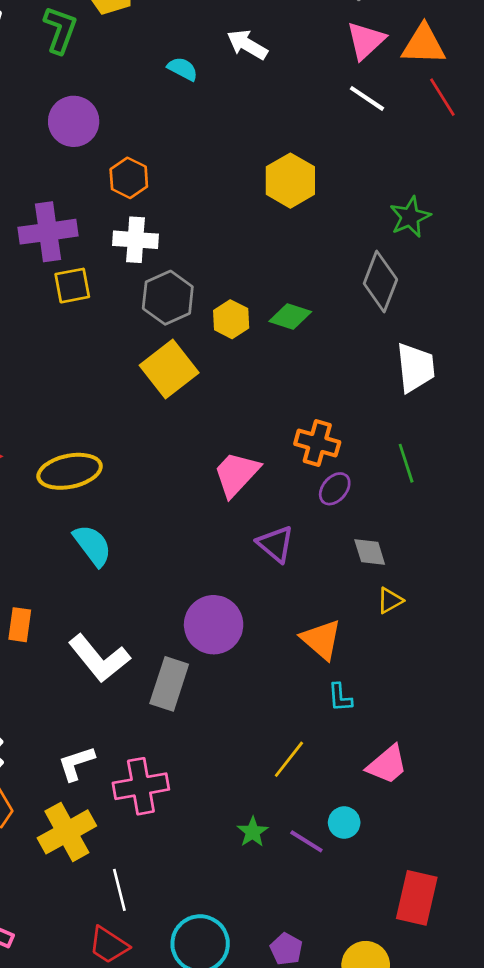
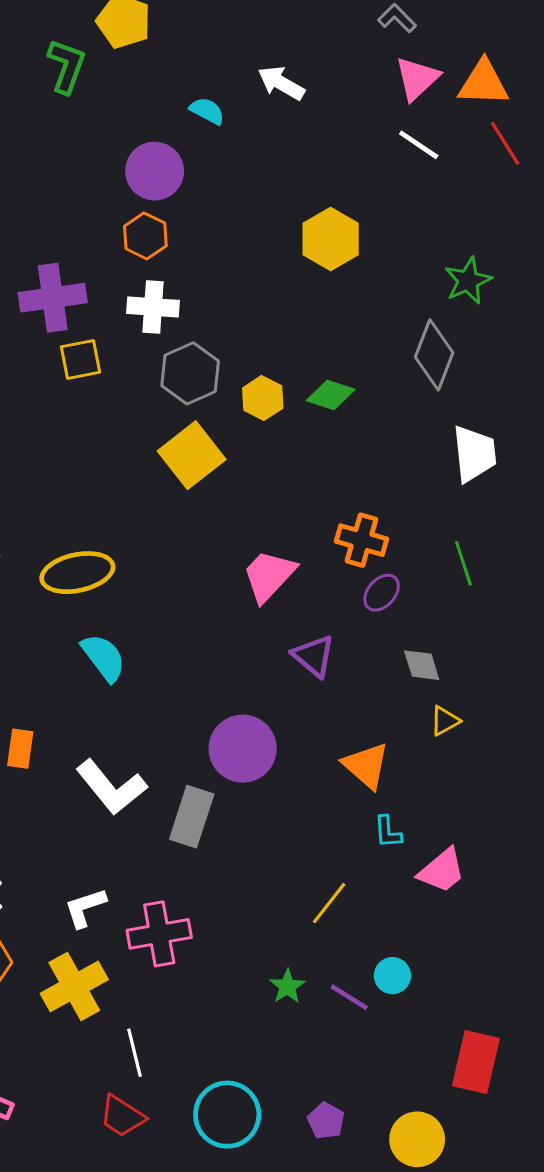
purple circle: (74, 121) -> (155, 171), moved
pink trapezoid: (387, 765) -> (442, 871), moved

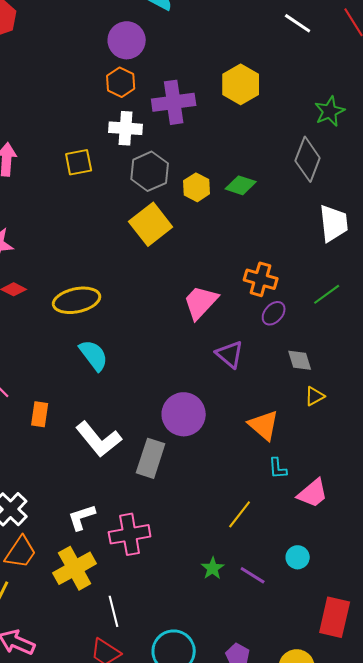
purple cross: (53, 298) -> (174, 102), moved
green line: (463, 563) -> (327, 294), turned 72
cyan circle: (392, 976) -> (298, 557), moved

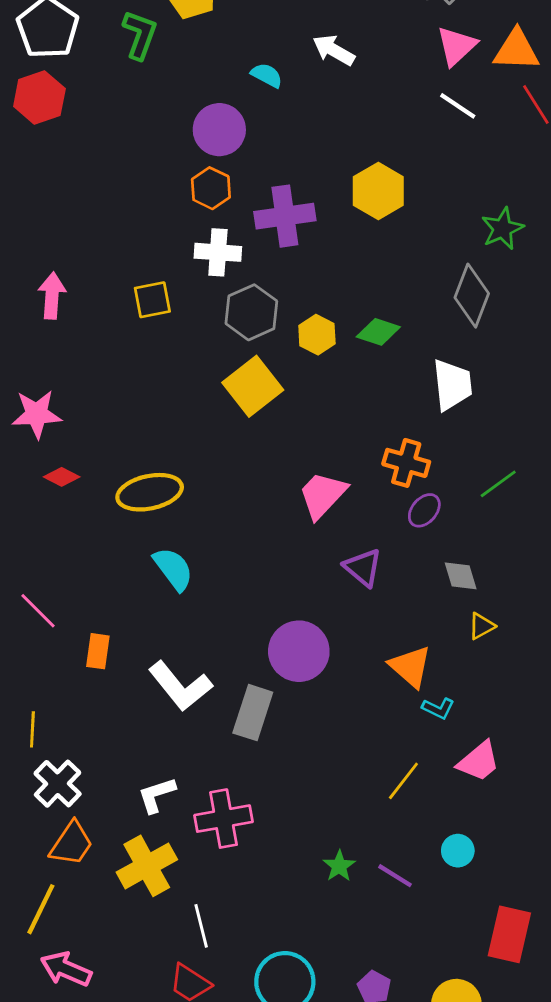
white trapezoid: (334, 223) -> (452, 385), moved
cyan L-shape: (278, 468) -> (438, 708), moved, turned -60
yellow line: (240, 514) -> (403, 781), moved

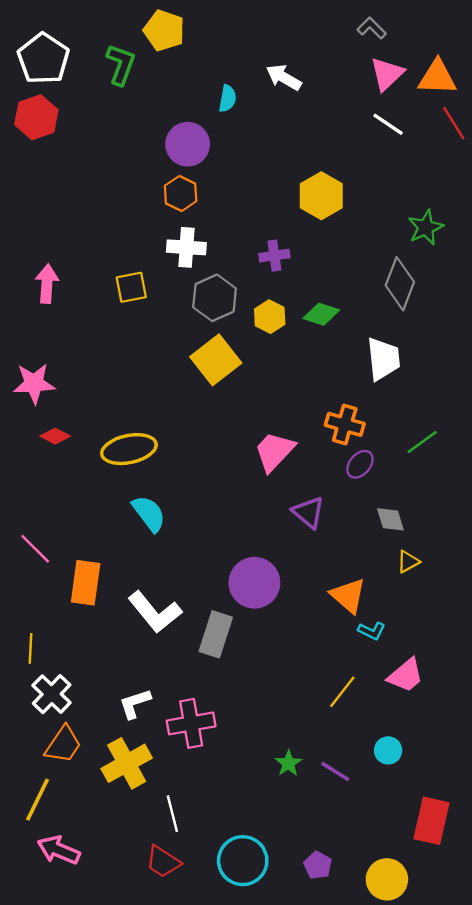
cyan semicircle: (267, 75) -> (227, 98), turned 72
purple cross: (285, 216) -> (274, 256), moved, size x0.6
orange rectangle: (98, 651) -> (86, 583), size x1.5

